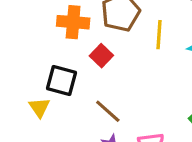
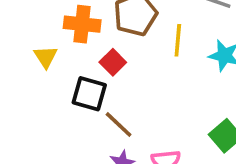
black square: (61, 80) -> (89, 94), moved
yellow triangle: (39, 107) -> (46, 57), moved

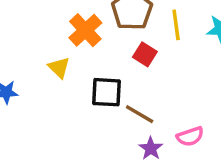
orange cross: (82, 24) -> (85, 30), turned -36
red square: (113, 62) -> (145, 54), moved

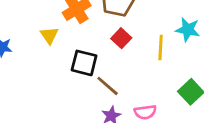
yellow line: (176, 25) -> (161, 47), moved

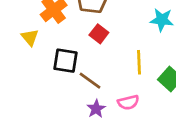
yellow line: (161, 47) -> (139, 62), moved

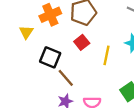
yellow line: (139, 62) -> (106, 55), moved

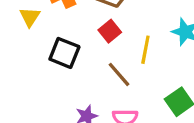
brown line: (66, 78) -> (119, 74), moved

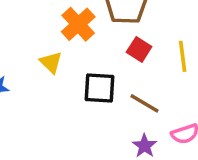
brown line: (119, 74) -> (145, 103), moved

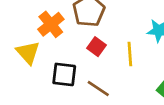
yellow triangle: (51, 62) -> (28, 52), size x1.4

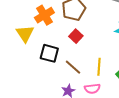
yellow line: (130, 54) -> (99, 67), moved

